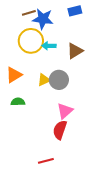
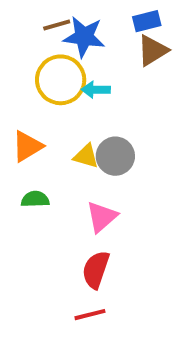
brown triangle: (75, 51) -> (153, 50), moved
yellow triangle: (44, 80) -> (86, 156), turned 40
pink triangle: (65, 111) -> (102, 217), moved
red semicircle: (60, 130) -> (96, 270), moved

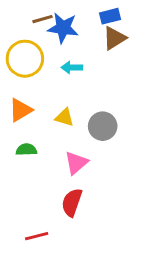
yellow circle: (61, 80) -> (25, 59), moved
gray circle: (115, 156) -> (103, 126), moved
red line: (90, 315) -> (37, 236), moved

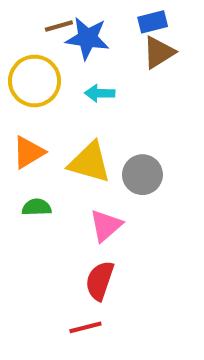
yellow triangle: (65, 117) -> (90, 162), size x1.6
red line: (37, 236) -> (85, 327), moved

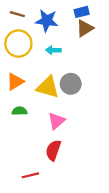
brown line: (59, 26) -> (17, 14), moved, turned 32
gray circle: (142, 175) -> (71, 84), moved
red line: (85, 327) -> (30, 175), moved

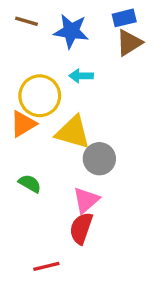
yellow circle: (18, 44) -> (40, 96), moved
gray circle: (71, 84) -> (99, 159), moved
green semicircle: (20, 111) -> (30, 184), moved, turned 32
pink triangle: (57, 121) -> (86, 200), moved

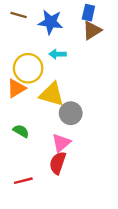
blue rectangle: (124, 18) -> (88, 13), turned -63
red line: (46, 266) -> (23, 181), moved

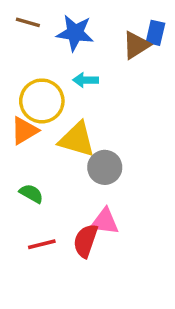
blue rectangle: (88, 13) -> (155, 33), moved
pink triangle: (61, 143) -> (105, 222), moved, turned 48
red line: (23, 181) -> (42, 244), moved

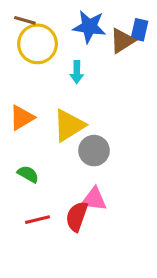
blue star: (75, 33) -> (89, 27), moved
cyan arrow: (86, 80) -> (77, 72), turned -90
yellow circle: (42, 101) -> (38, 44), moved
yellow triangle: (77, 139) -> (69, 125), turned -48

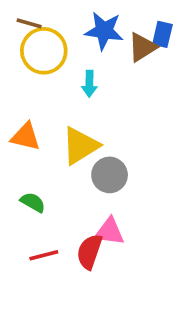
orange triangle: (22, 118) -> (26, 137), turned 44

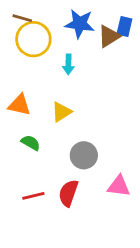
yellow triangle: (80, 146) -> (61, 112), size x0.7
gray circle: (110, 175) -> (84, 155), moved
green semicircle: (33, 202) -> (31, 143), moved
pink triangle: (110, 232) -> (119, 186), moved

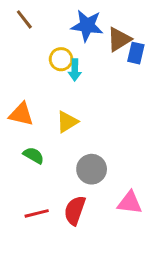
brown line: (22, 18) -> (24, 19), turned 36
blue rectangle: (124, 27) -> (136, 53), moved
yellow circle: (33, 39) -> (61, 59), moved, size x0.6

